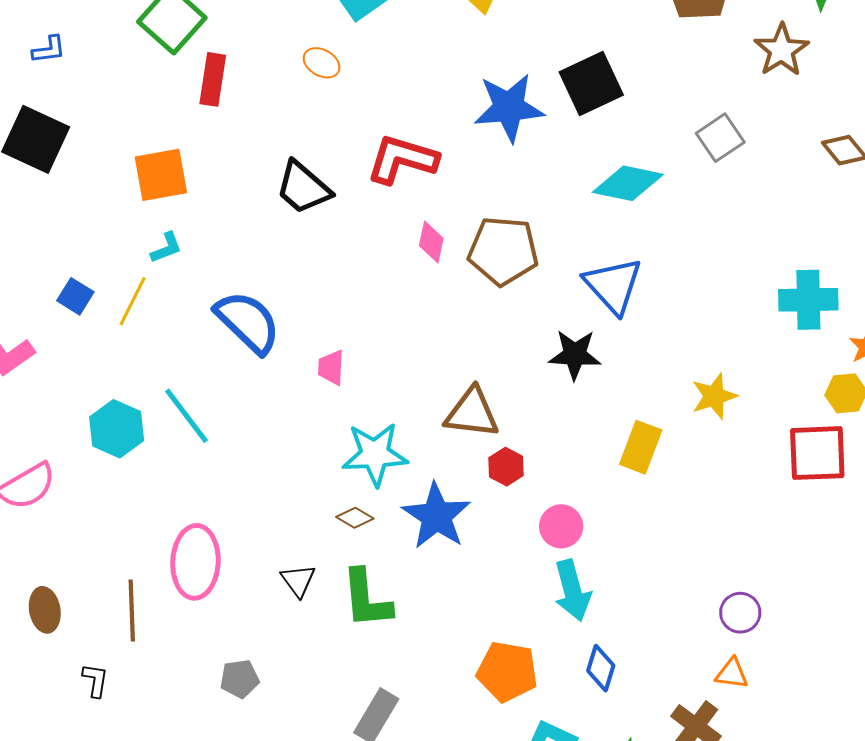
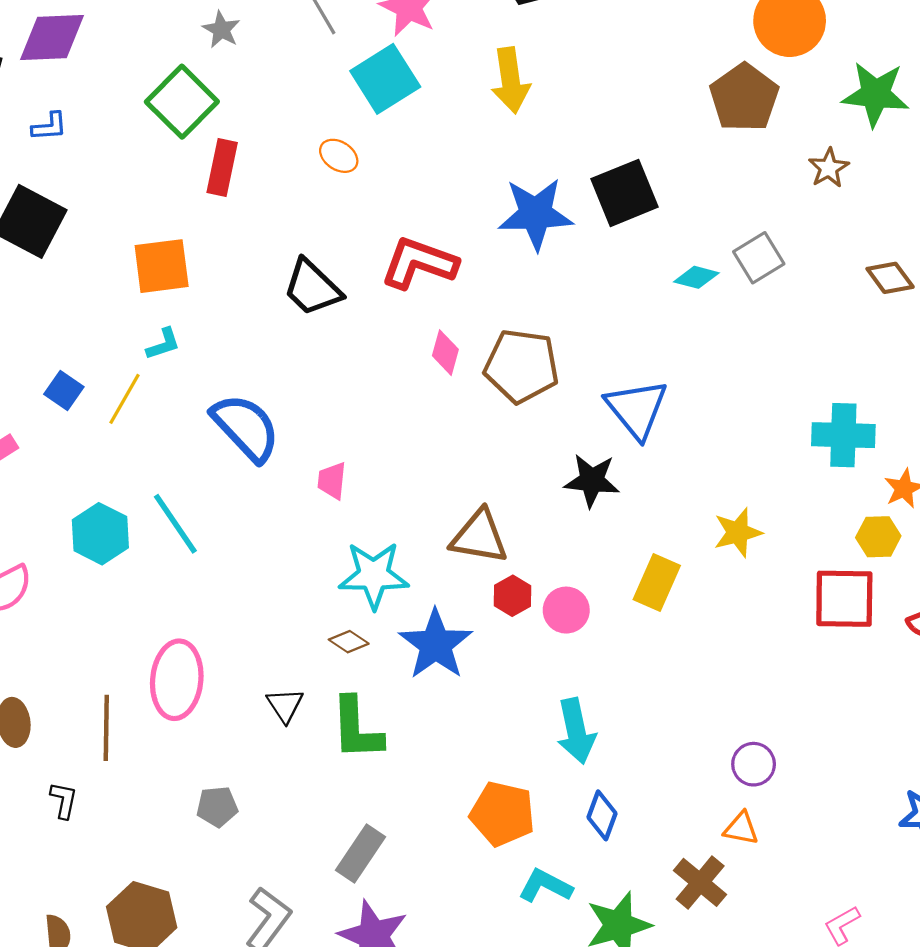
brown star: (781, 50) -> (829, 168), size x0.7
cyan diamond: (628, 183) -> (696, 277), moved, size x0.6
pink circle: (561, 526) -> (566, 610), moved

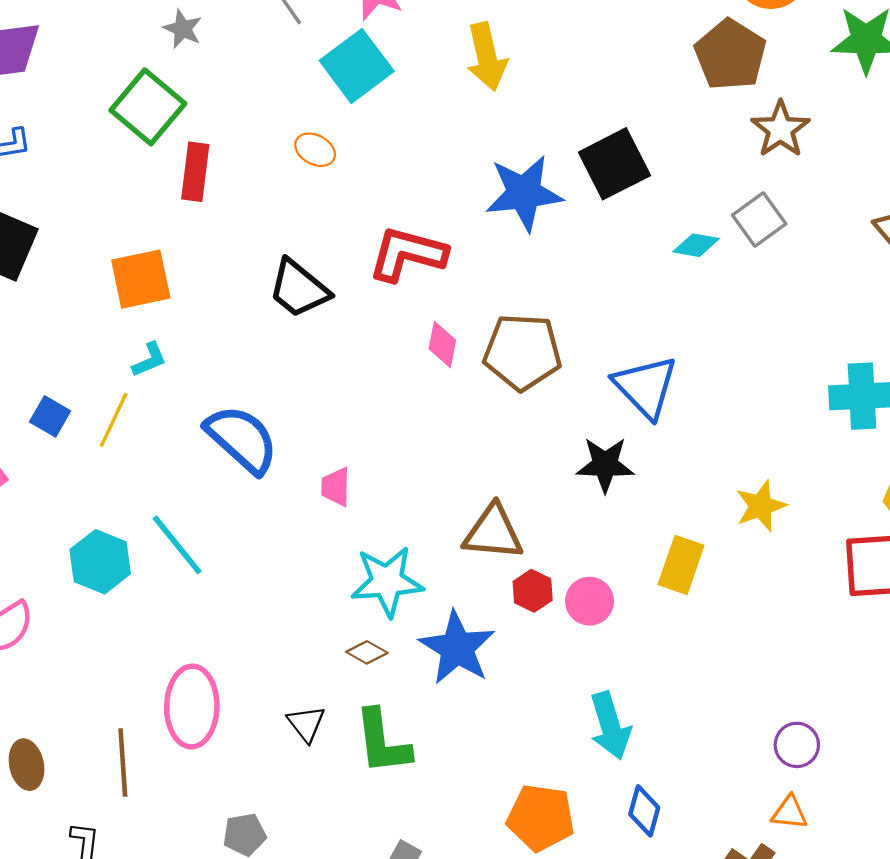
brown star: (829, 168) -> (780, 129), moved, size x1.4

